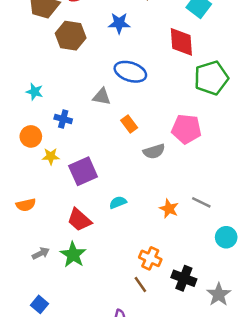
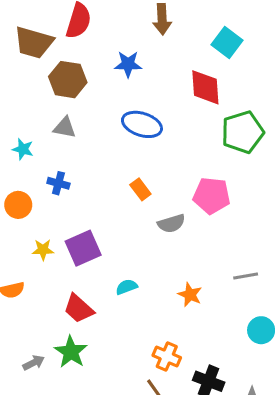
gray triangle: (102, 97) -> (65, 128), moved
yellow star: (51, 156) -> (43, 250), moved
gray line: (201, 202) -> (246, 276), moved, turned -36
gray arrow: (41, 253) -> (34, 363), moved

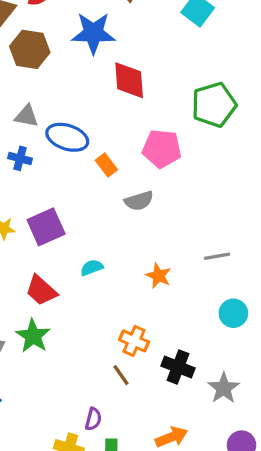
blue star: (128, 64) -> (93, 33), size x1.5
red diamond: (205, 87) -> (129, 80), moved
blue ellipse: (142, 124) -> (67, 137), moved
gray triangle: (65, 128) -> (27, 116), moved
pink pentagon: (212, 196) -> (162, 149), moved

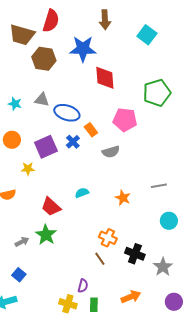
blue cross: (20, 158) -> (73, 142), moved, turned 32
purple square: (46, 227) -> (46, 147), moved

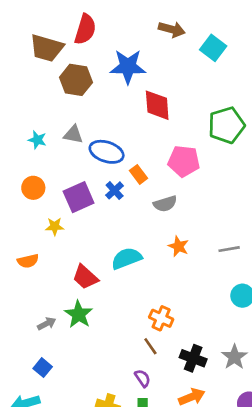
brown arrow: (105, 20) -> (172, 29), moved, turned -72
cyan semicircle: (82, 193) -> (127, 258), size x1.6
orange star: (123, 198) -> (178, 246), moved
black cross: (135, 254) -> (193, 358), moved
purple semicircle: (83, 286) -> (143, 378), moved, turned -48

